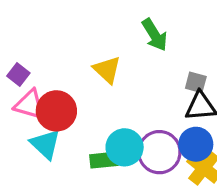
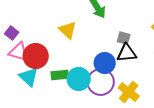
blue circle: (196, 144) -> (105, 63), moved
green rectangle: (104, 160) -> (60, 75), moved

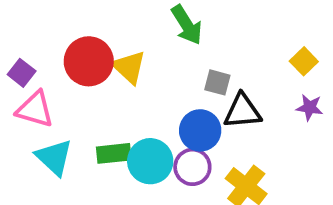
gray square: (124, 38) -> (217, 82), moved
red circle: (36, 56) -> (89, 61), moved
purple circle: (101, 82) -> (192, 167), size x0.7

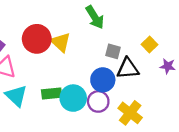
yellow square: (304, 61) -> (149, 45), moved

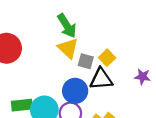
yellow triangle: (61, 42) -> (68, 48), moved
yellow square: (149, 45) -> (107, 58), moved

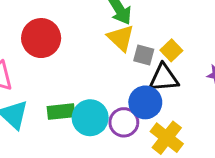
blue circle: (75, 91) -> (145, 102), moved

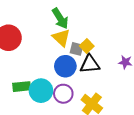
yellow square: (171, 50) -> (87, 46), moved
blue circle: (145, 102) -> (65, 66), moved

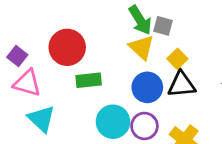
gray square: (77, 49) -> (163, 26), moved
green rectangle: (22, 87) -> (89, 80), moved

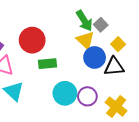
gray square: (163, 26) -> (101, 25), turned 32
yellow square: (177, 59) -> (118, 44), moved
blue circle: (147, 87) -> (95, 57), moved

